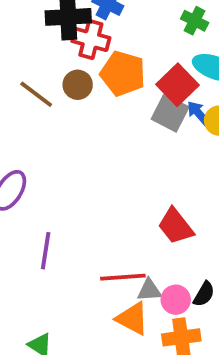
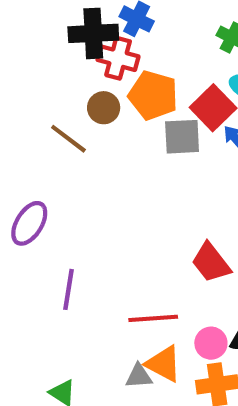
brown line: (36, 94) -> (68, 139), moved
gray square: (170, 113) -> (182, 137), moved, turned -30
gray triangle: (149, 290) -> (139, 376), moved

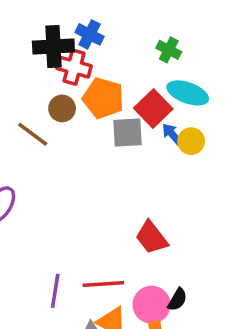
purple line: (68, 289) -> (55, 291), moved
pink circle: (211, 343) -> (152, 305), size x1.4

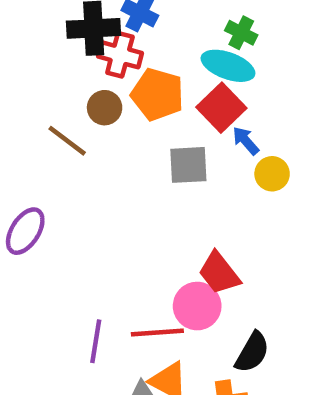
cyan ellipse: (188, 93) -> (228, 66), moved
gray square: (127, 133) -> (188, 165), moved
yellow circle: (191, 141) -> (272, 174), moved
black semicircle: (177, 300) -> (252, 352), size x1.4
pink circle: (152, 305) -> (197, 306), moved

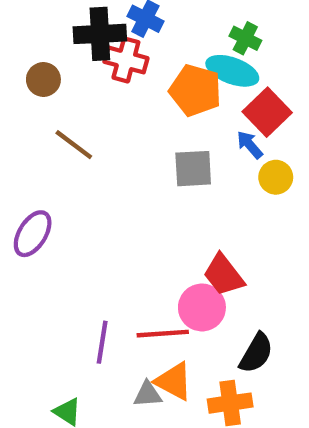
orange pentagon: (157, 94) -> (195, 90), moved
brown circle: (105, 108) -> (43, 79), moved
red square: (221, 108) -> (267, 112), moved

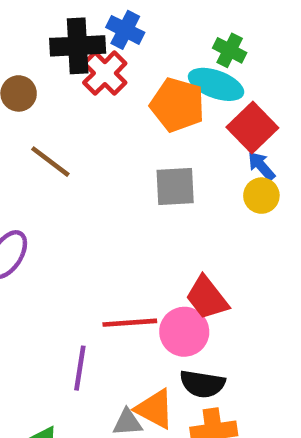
red cross: (126, 60) -> (105, 73), turned 30
blue arrow: (250, 145) -> (261, 166), moved
red line: (163, 334) -> (130, 323), moved
black semicircle: (256, 353) -> (202, 384), moved, turned 69

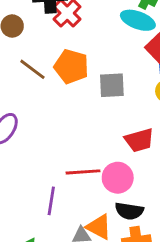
orange pentagon: (177, 105) -> (71, 66), moved
red trapezoid: (207, 298) -> (139, 140), moved, turned -68

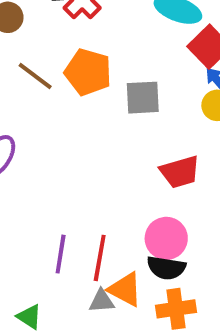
red line: (83, 172) -> (100, 258), moved, turned -76
pink circle: (118, 178) -> (166, 238), moved

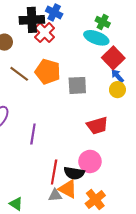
purple line: (61, 254) -> (33, 134), moved
black semicircle: (166, 268) -> (74, 173), moved
orange cross: (176, 309) -> (95, 200), turned -30

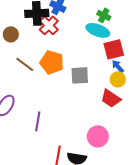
red square: (113, 58) -> (114, 49), turned 30
red trapezoid: (97, 126) -> (111, 98), moved, turned 50
pink circle: (90, 161) -> (98, 136), moved

